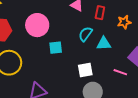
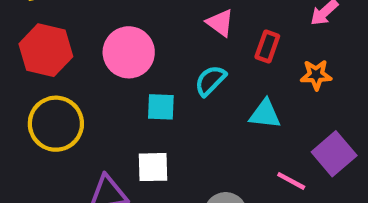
cyan semicircle: (85, 34) -> (210, 81), moved
white square: (85, 70) -> (153, 167), moved

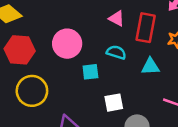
red rectangle: (267, 47) -> (146, 28), size x1.6
cyan semicircle: (210, 81) -> (116, 52), turned 72
white square: (153, 167) -> (114, 103), moved

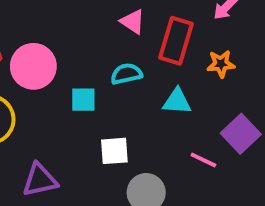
pink circle: (67, 44) -> (33, 66), moved
cyan semicircle: (116, 52) -> (126, 74), turned -36

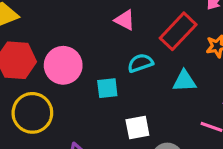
pink triangle: (133, 22) -> (125, 20), moved
red rectangle: (176, 41) -> (178, 31), turned 33

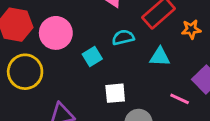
cyan square: (107, 88) -> (92, 56), turned -30

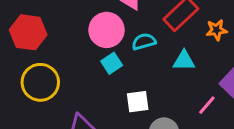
pink circle: (56, 33) -> (107, 30), moved
pink line: (180, 99) -> (207, 105), turned -72

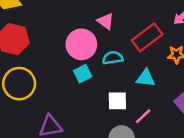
white square: (138, 102) -> (117, 101), moved
pink line: (207, 105) -> (143, 116), moved

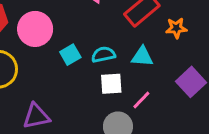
pink circle: (81, 44) -> (35, 29), moved
cyan semicircle: (113, 58) -> (103, 55), moved

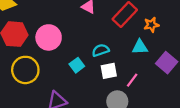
cyan square: (70, 55) -> (77, 65), moved
cyan triangle: (142, 57) -> (140, 47), moved

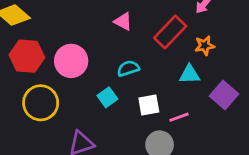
cyan semicircle: (101, 50) -> (128, 68), moved
pink line: (132, 80) -> (179, 117), turned 32

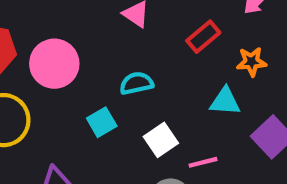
red rectangle: (170, 32) -> (203, 37), size x0.7
white square: (149, 105) -> (161, 140), turned -30

